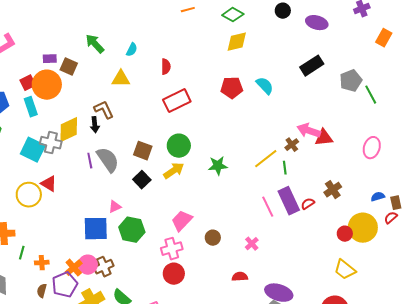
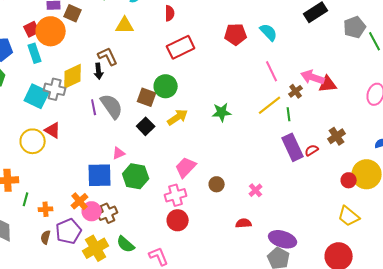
green circle: (179, 146) -> (166, 86), moved
pink line: (268, 207) -> (272, 71), moved
orange cross: (74, 268) -> (80, 201), moved

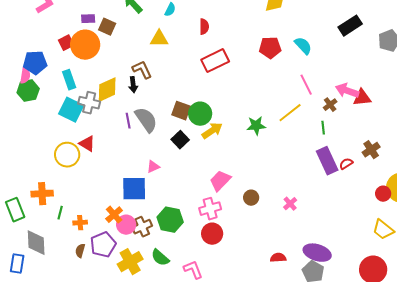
cyan rectangle: (35, 53) -> (69, 80), moved
green circle: (166, 86) -> (200, 114), moved
yellow line: (270, 105) -> (290, 113), moved
green hexagon: (136, 176) -> (170, 220), moved
red semicircle: (244, 223) -> (278, 258), moved

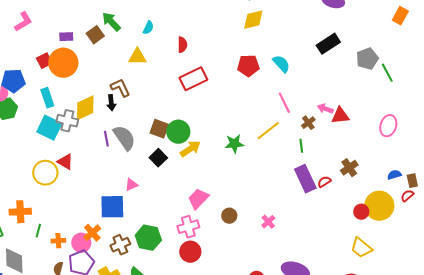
brown square: (107, 27) -> (95, 35), moved, turned 30
pink arrow: (347, 91) -> (325, 109), size x0.7
pink circle: (126, 225) -> (81, 243), moved

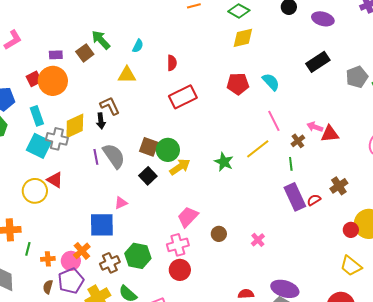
green star: (234, 144) -> (224, 162), turned 30

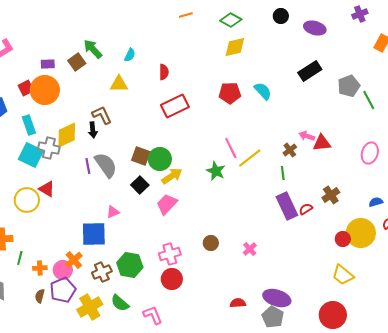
pink line: (274, 121) -> (231, 148), moved
pink trapezoid: (188, 217) -> (167, 204), moved

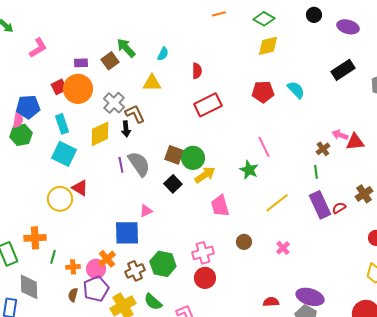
gray cross: (49, 148) -> (114, 103), moved, turned 30
yellow line: (250, 158) -> (277, 203), moved
pink trapezoid: (167, 204) -> (220, 206), moved, turned -60

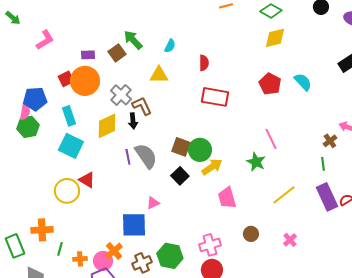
red pentagon: (263, 92) -> (270, 84), turned 30
red rectangle: (208, 105) -> (215, 97), turned 36

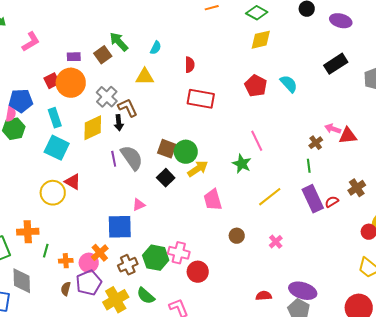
pink cross: (210, 245) -> (179, 253), moved, turned 30

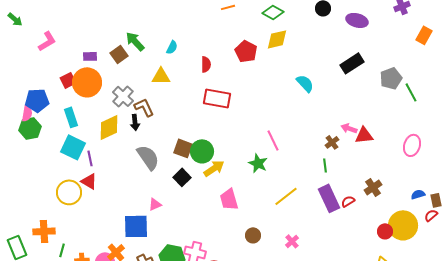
red pentagon: (256, 86) -> (246, 51), moved
purple line: (114, 159) -> (90, 158), moved

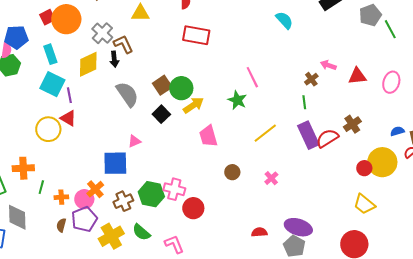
red triangle: (364, 135) -> (357, 76), moved
brown square: (183, 148) -> (162, 85), turned 36
red semicircle: (348, 201) -> (327, 138), size x1.6

